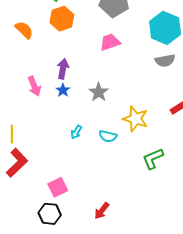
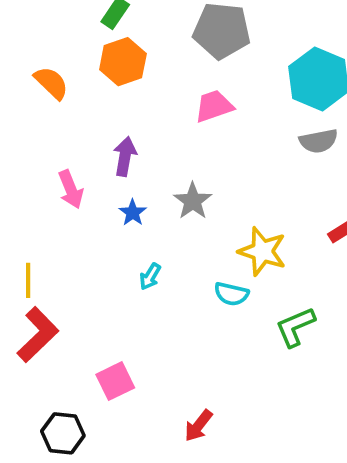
blue star: (63, 90) -> (133, 213), moved
cyan semicircle: (108, 136) -> (231, 294), moved
black hexagon: (50, 214) -> (63, 433), moved

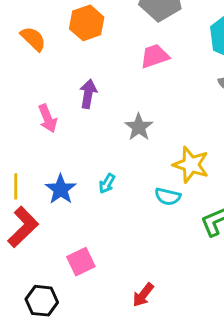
blue star: (133, 213) -> (61, 189), moved, size x1.5

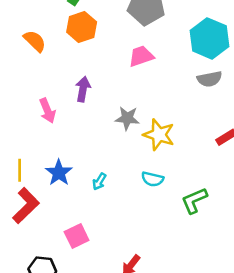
gray star: (139, 127) -> (127, 118), turned -30
yellow star: (191, 165) -> (159, 135), moved
cyan arrow: (107, 183) -> (99, 182), moved

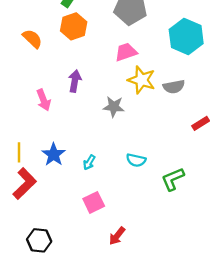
gray semicircle: (210, 79) -> (174, 87), moved
yellow star: (159, 135) -> (142, 80), moved
pink square: (77, 236) -> (94, 202), moved

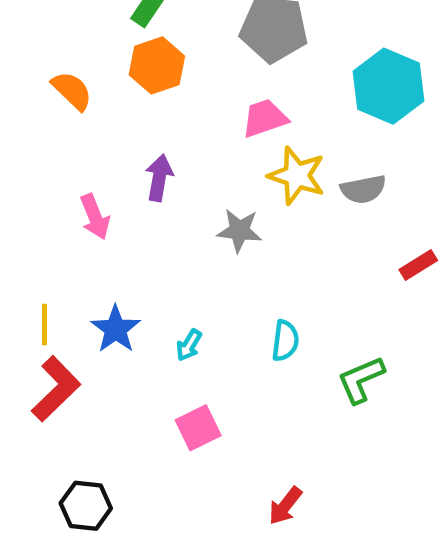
cyan semicircle: (136, 160) -> (285, 341), turned -96
red arrow: (117, 236) -> (285, 506), moved

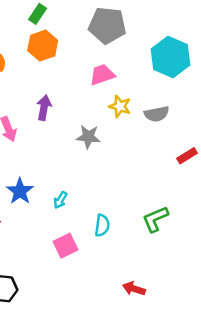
yellow star: (297, 176) -> (120, 106), size x0.7
cyan semicircle: (285, 341) -> (102, 225), moved
red arrow: (285, 506) -> (134, 289), moved, turned 70

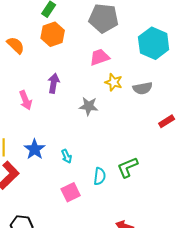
cyan arrow: (60, 200) -> (67, 156), turned -56
green L-shape: (155, 219) -> (128, 167), moved

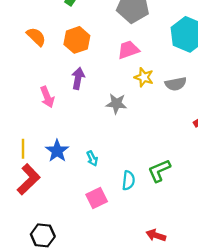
orange hexagon: (53, 34) -> (77, 40), moved

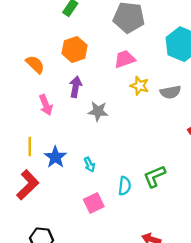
orange semicircle: (36, 37) -> (35, 64), moved
gray star: (116, 104) -> (98, 111), moved
yellow line: (23, 149) -> (30, 146), moved

